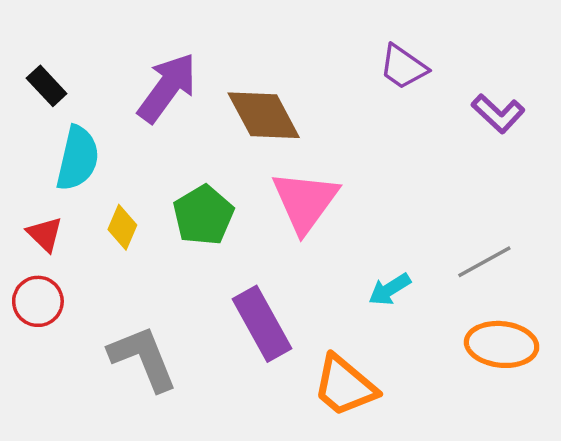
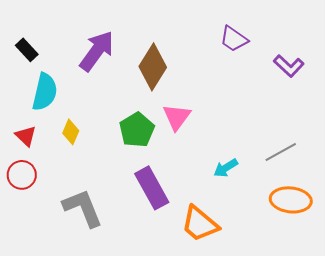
brown diamond: (264, 115) -> (153, 67), turned 60
pink triangle: (305, 201) -> (177, 117), size x0.7
green pentagon: (203, 215) -> (137, 130), moved

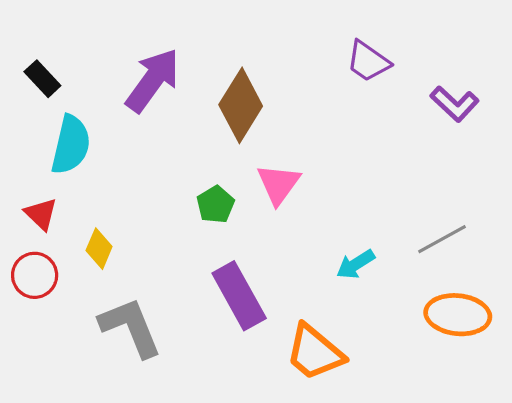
green pentagon: (137, 130) -> (215, 205), size x0.7
yellow diamond: (71, 132) -> (99, 249), moved

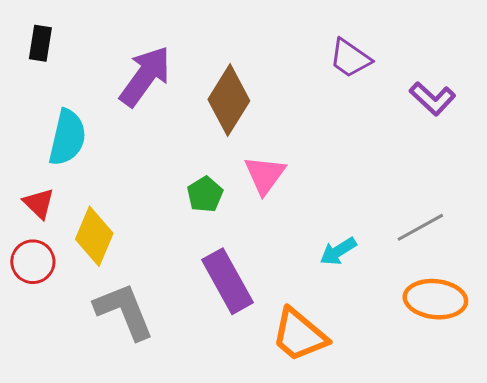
black rectangle: (42, 79) -> (40, 43), moved, turned 52
yellow diamond: (99, 249) -> (94, 236), size x1.5

